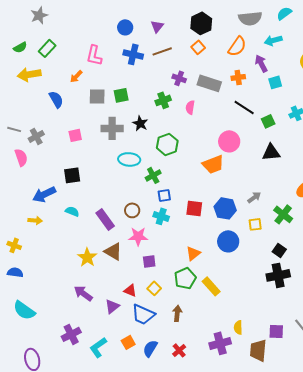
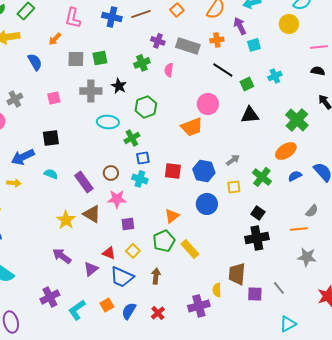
brown trapezoid: (258, 350) -> (237, 274), moved

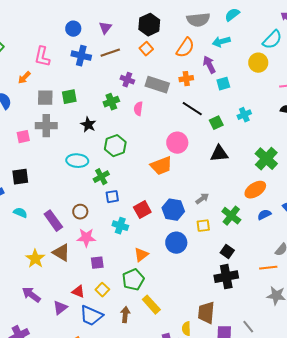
gray cross: (91, 91) -> (46, 126), moved
red square: (173, 171) -> (142, 210), turned -36
cyan cross: (140, 179) -> (120, 226), moved
yellow rectangle: (190, 249) -> (151, 305), moved

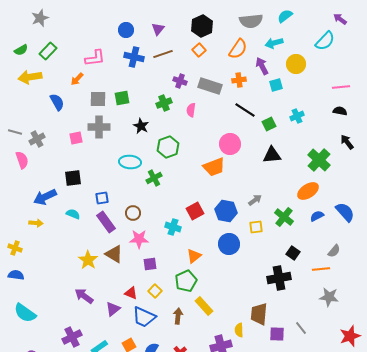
pink L-shape: (42, 57) -> (95, 58), turned -110
yellow circle: (258, 63) -> (296, 64), moved
blue square: (112, 197) -> (102, 198), moved
black square: (227, 252) -> (293, 253), moved

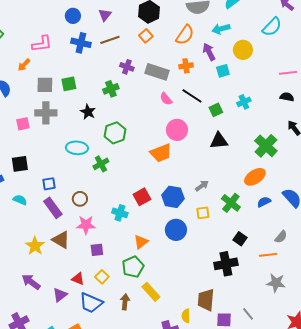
pink semicircle: (191, 110) -> (166, 99), moved, turned -48

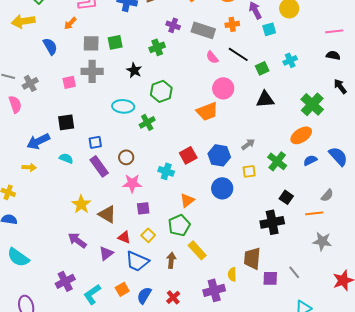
brown triangle: (61, 240) -> (107, 214), moved

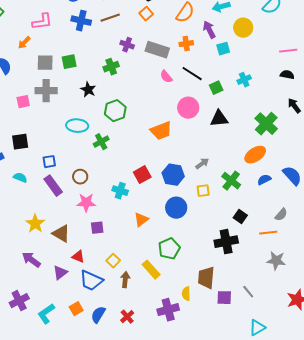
pink circle: (223, 88) -> (188, 108), moved
green pentagon: (179, 225) -> (169, 249), moved
yellow square: (148, 235) -> (113, 261), moved

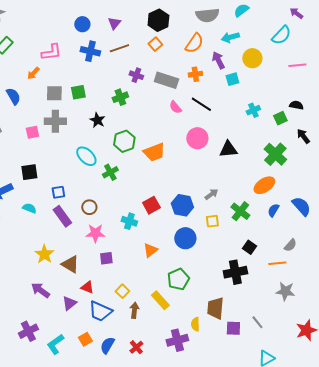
pink line: (288, 51) -> (297, 65), moved
green square: (216, 88) -> (280, 118), moved
cyan ellipse: (77, 126) -> (86, 156), turned 40
orange trapezoid: (161, 131) -> (154, 152), moved
blue semicircle: (264, 180) -> (273, 210), turned -32

